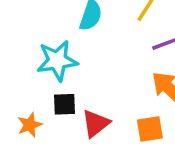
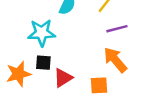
orange star: (30, 125) -> (19, 74), size x1.5

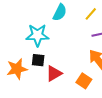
orange square: (99, 85) -> (84, 81), turned 35

